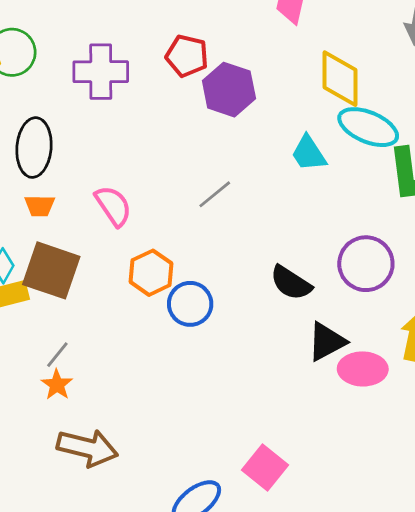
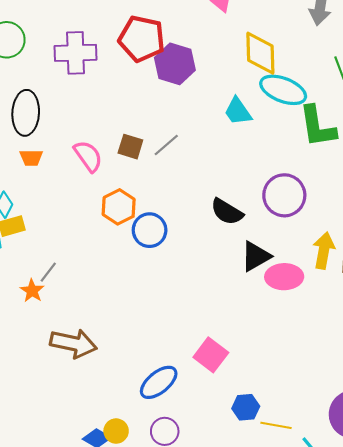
red pentagon: (187, 56) -> (142, 39), size x1.4
brown square: (51, 270) -> (130, 147), moved, size x0.6
orange star: (57, 385) -> (32, 291), moved

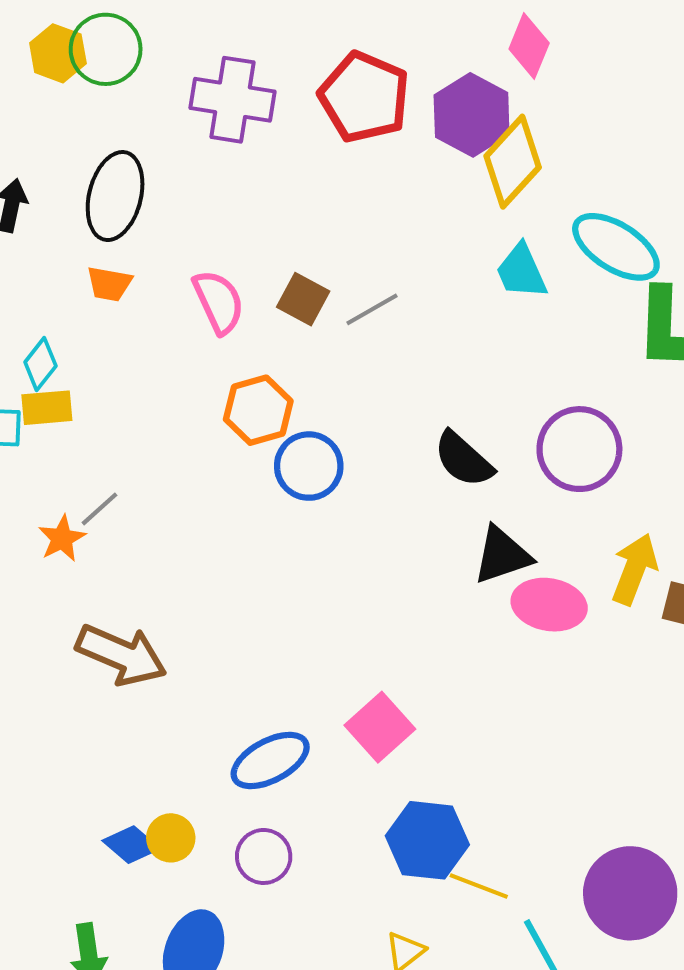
yellow diamond: (260, 53) -> (513, 162), moved, turned 33
purple hexagon: (175, 64) -> (472, 115), moved
blue hexagon: (246, 407) -> (427, 840), size x1.5

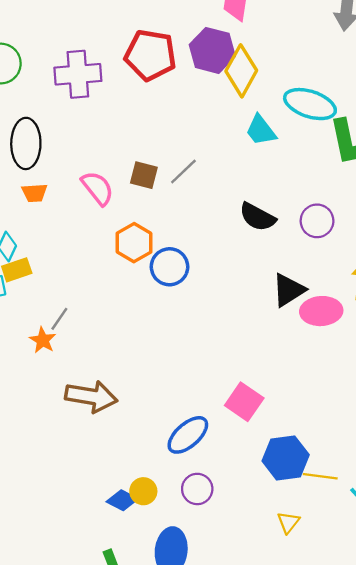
purple circle: (579, 449) -> (317, 221), size x0.7
black semicircle: (463, 459) -> (257, 217), moved

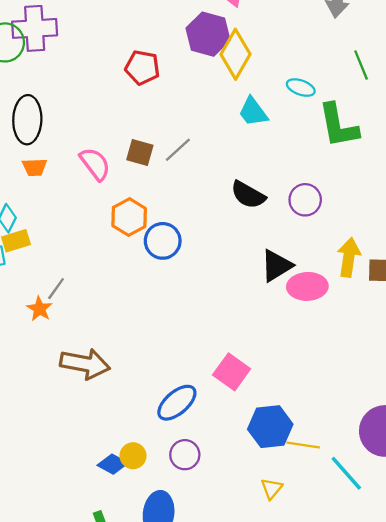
red pentagon: (150, 55) -> (142, 67), moved, size x0.7
purple cross: (78, 74) -> (35, 28), moved
cyan ellipse: (310, 104) -> (301, 88), size x0.6

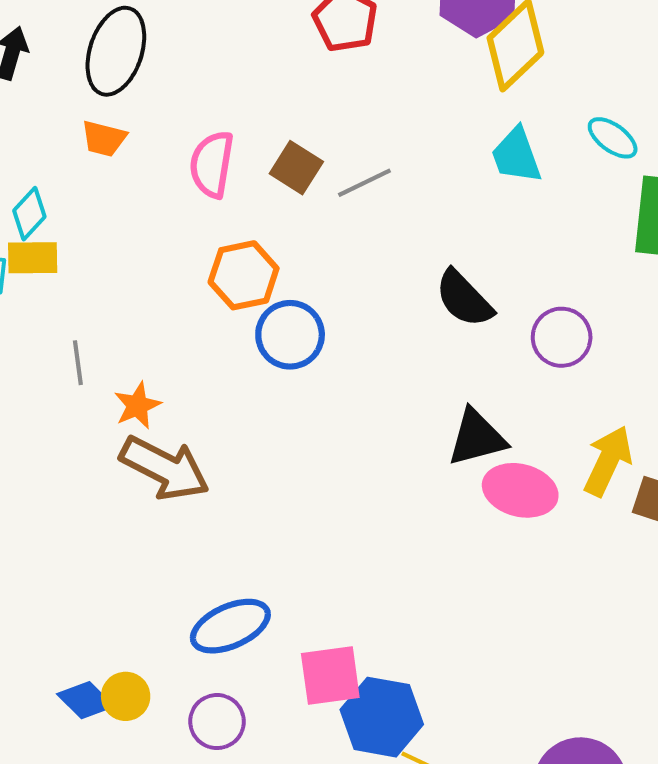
pink semicircle: (95, 164) -> (212, 164), turned -150
gray line: (56, 289) -> (78, 363), turned -60
orange star: (39, 309) -> (137, 406), moved
brown arrow: (85, 364) -> (165, 468), moved
pink square: (232, 372) -> (330, 676), moved, turned 30

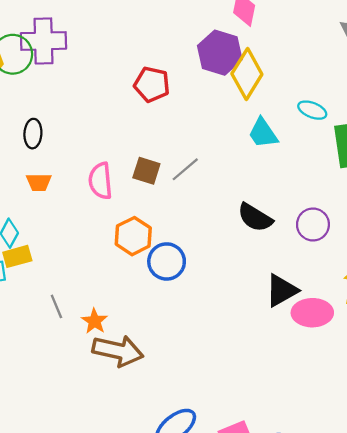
black ellipse: (116, 51) -> (33, 134), size x0.6

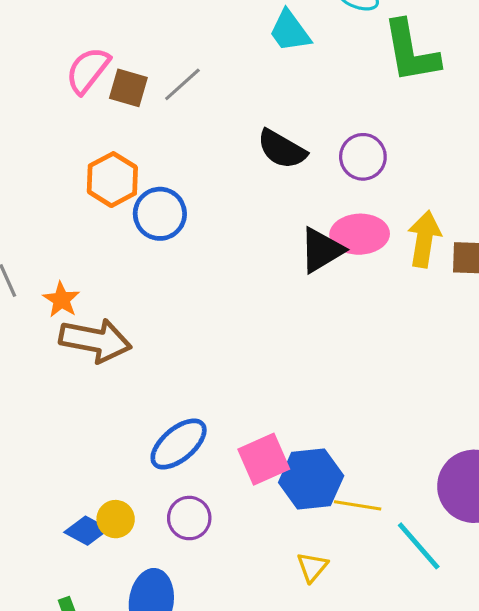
pink semicircle: (100, 181) -> (88, 70), moved, turned 45
pink ellipse: (312, 313) -> (360, 234), moved

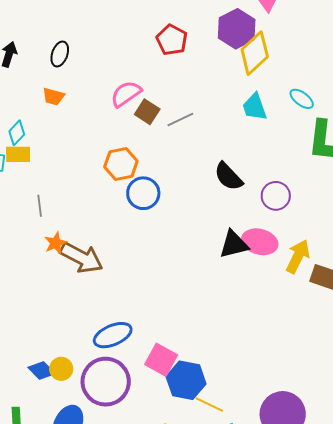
orange star: (61, 300) -> (56, 243), moved
pink square: (264, 459) -> (161, 360), turned 36
purple circle: (189, 518) -> (106, 382), size x1.8

